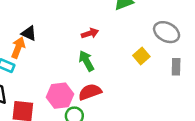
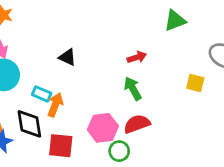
orange arrow: (18, 48) -> (55, 105), moved
yellow square: (141, 56) -> (195, 83), turned -35

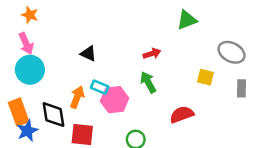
cyan rectangle: (42, 94) -> (100, 87), moved
red semicircle: (137, 124) -> (182, 115), moved
pink hexagon: (103, 128) -> (115, 100), moved

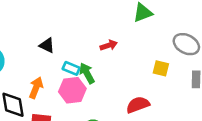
green arrow: (148, 82) -> (87, 73), moved
cyan rectangle: (100, 87) -> (71, 68), moved

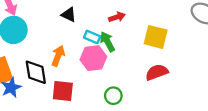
red arrow: (109, 45) -> (117, 17), moved
yellow square: (161, 68) -> (156, 37), moved, size x1.5

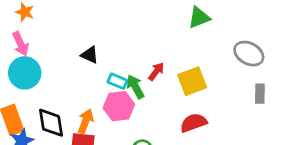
red arrow: (117, 17) -> (156, 72), moved, turned -35
yellow square: (156, 37) -> (192, 81), turned -35
orange arrow: (58, 56) -> (86, 121), moved

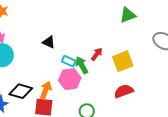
black diamond: (51, 123) -> (21, 91), turned -65

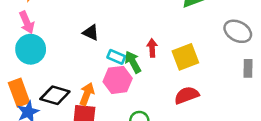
red arrow: (97, 54) -> (152, 48), turned -40

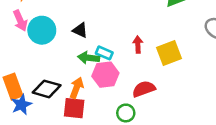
cyan circle: (31, 49) -> (42, 30), moved
green arrow: (133, 62) -> (89, 58), moved, turned -54
red semicircle: (187, 95) -> (144, 89), moved

